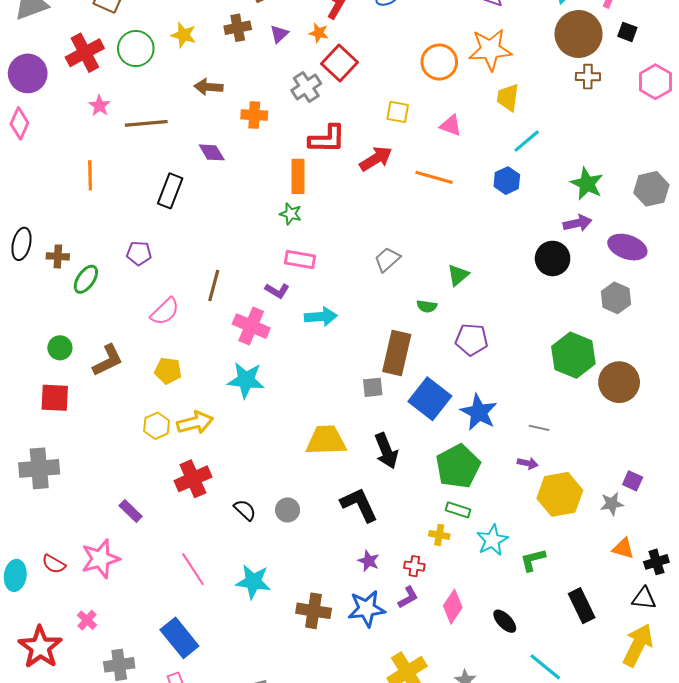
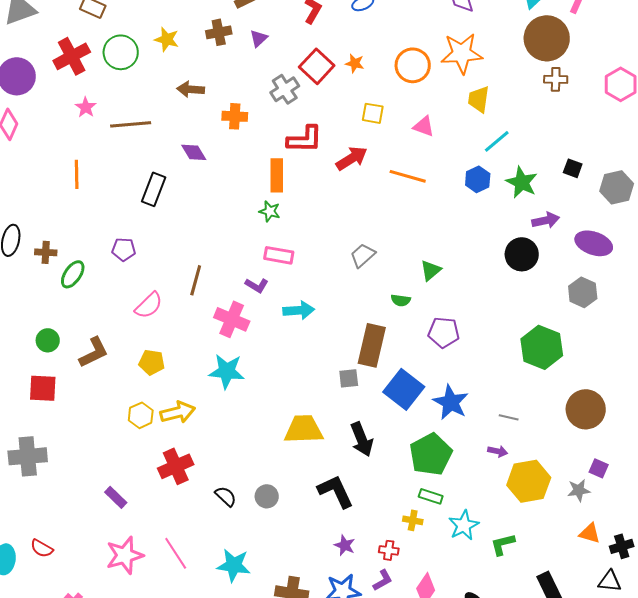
black square: (627, 32) -> (573, 168), moved
orange star: (319, 33) -> (355, 63), moved
green star: (587, 184) -> (522, 182), moved
brown circle: (619, 382) -> (586, 409), moved
pink star: (100, 559) -> (125, 555), moved

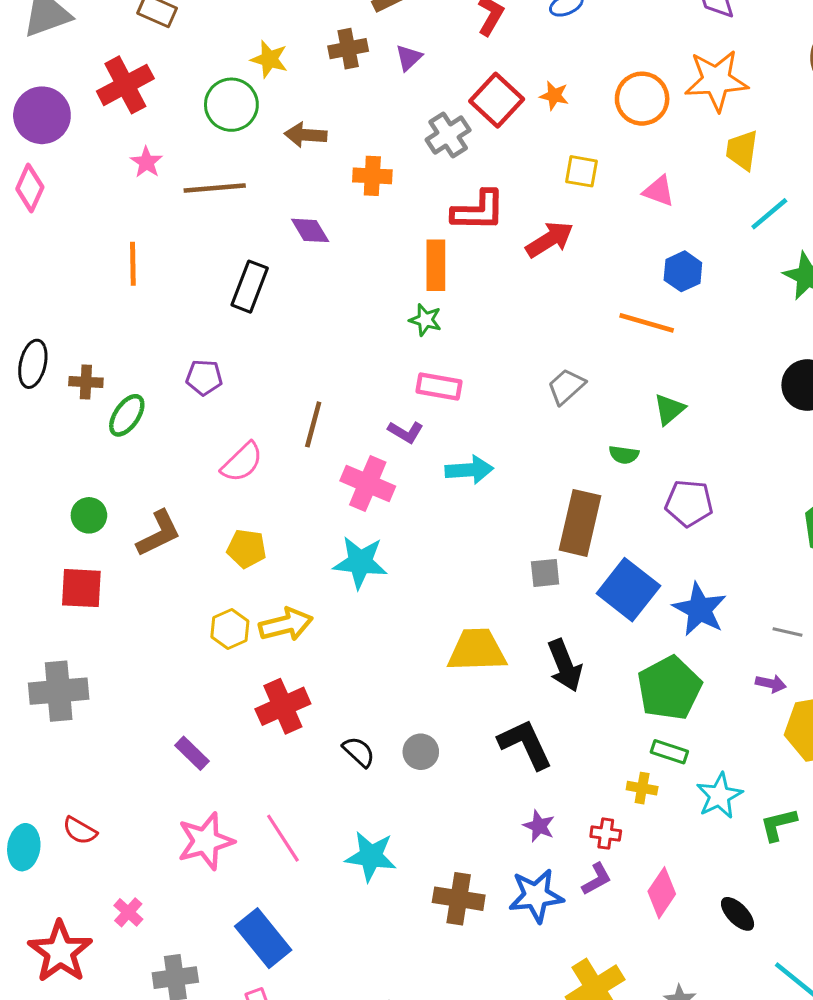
green circle: (121, 52) -> (231, 105), moved
orange line: (408, 176) -> (647, 323), moved
blue hexagon: (478, 179) -> (683, 271), moved

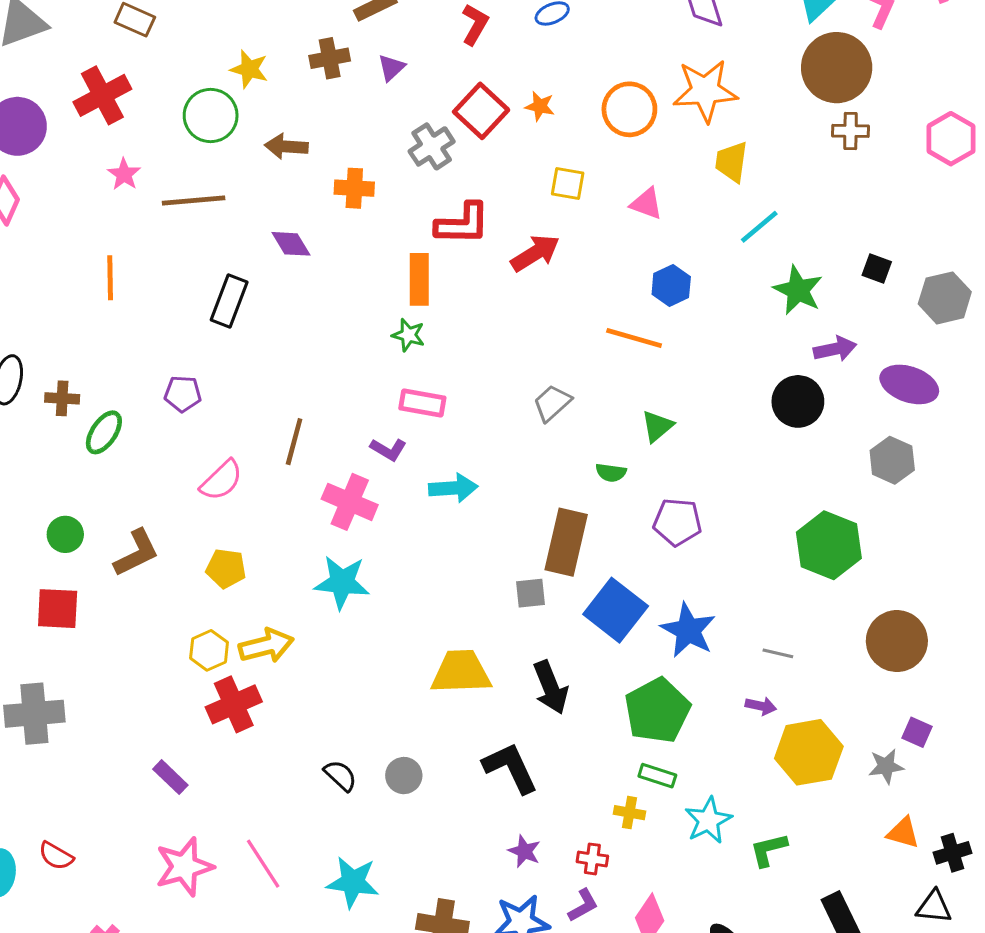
red cross: (283, 706) -> (234, 704), moved

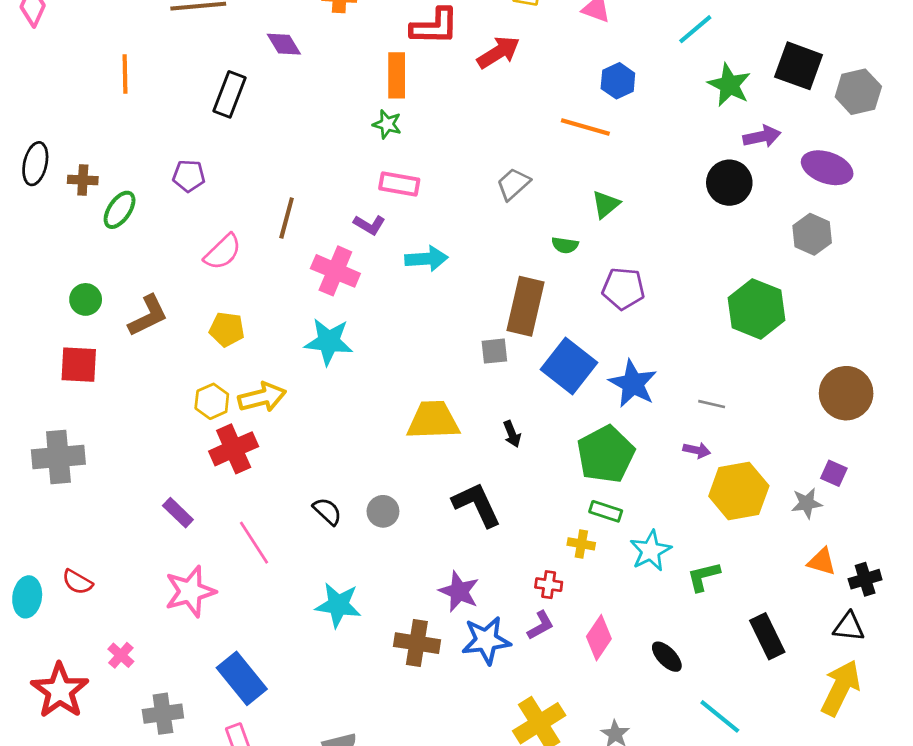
black square: (877, 269) -> (799, 66), size x1.8
brown circle: (897, 641) -> (846, 393), moved
black arrow: (551, 687) -> (512, 434), size x0.6
purple star: (524, 851) -> (459, 591), moved, size x1.4
pink line: (263, 864) -> (254, 543), moved

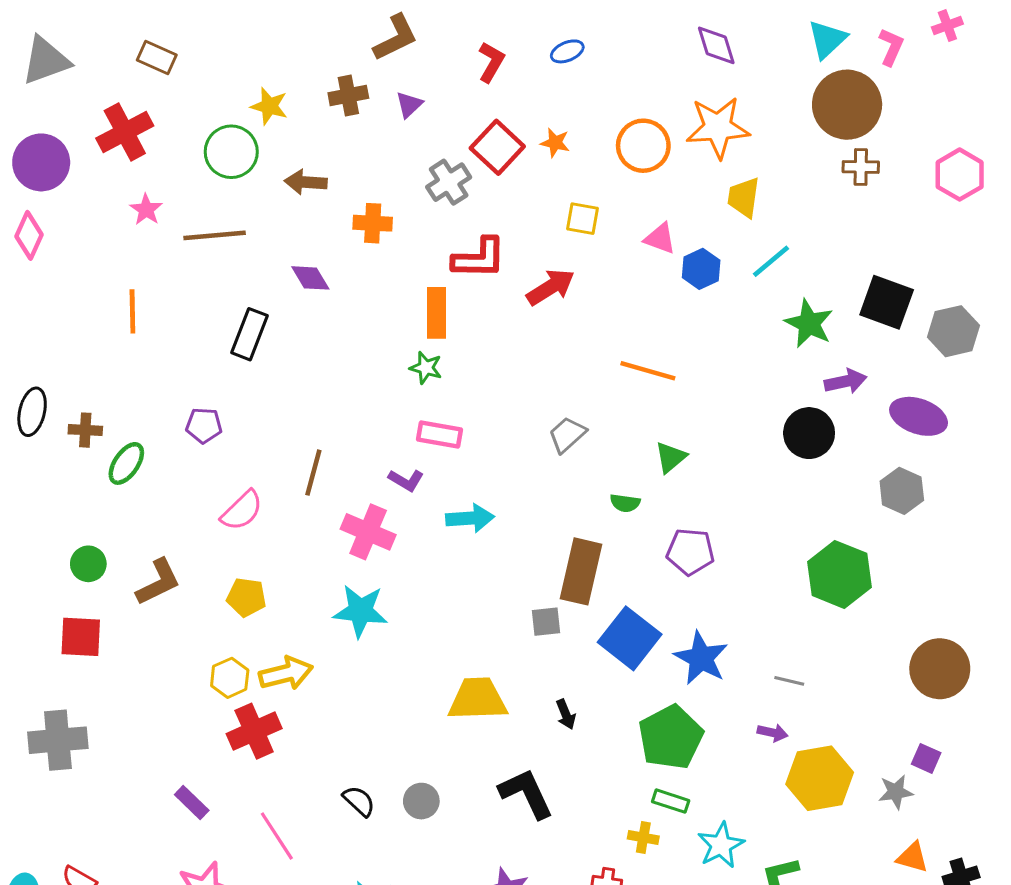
blue hexagon: (618, 81) -> (701, 269), moved

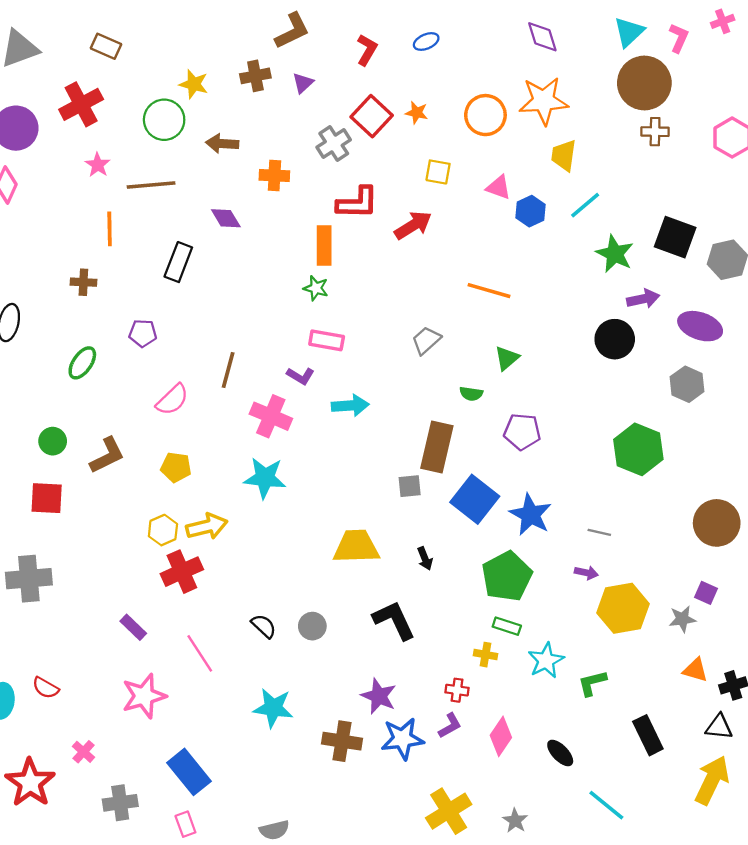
orange line: (132, 311) -> (110, 229), moved
brown cross: (85, 430) -> (83, 282), moved

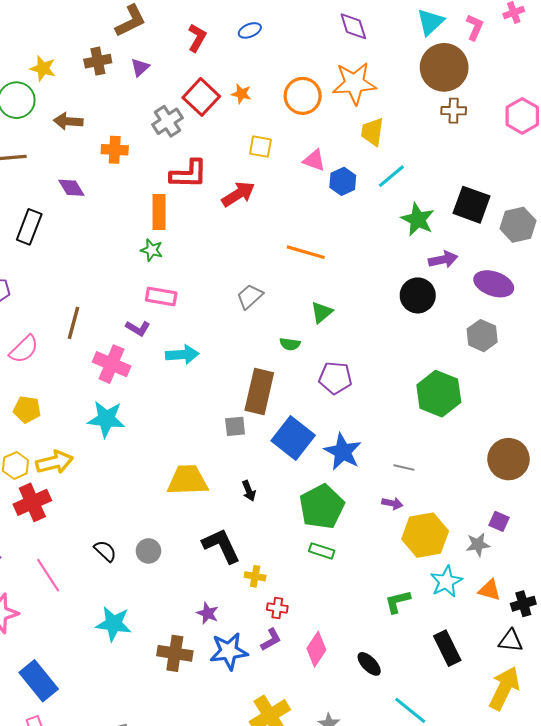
yellow cross: (485, 655) -> (255, 576), moved
cyan star: (546, 660) -> (446, 582), moved
purple star: (379, 696) -> (208, 613), size x0.7

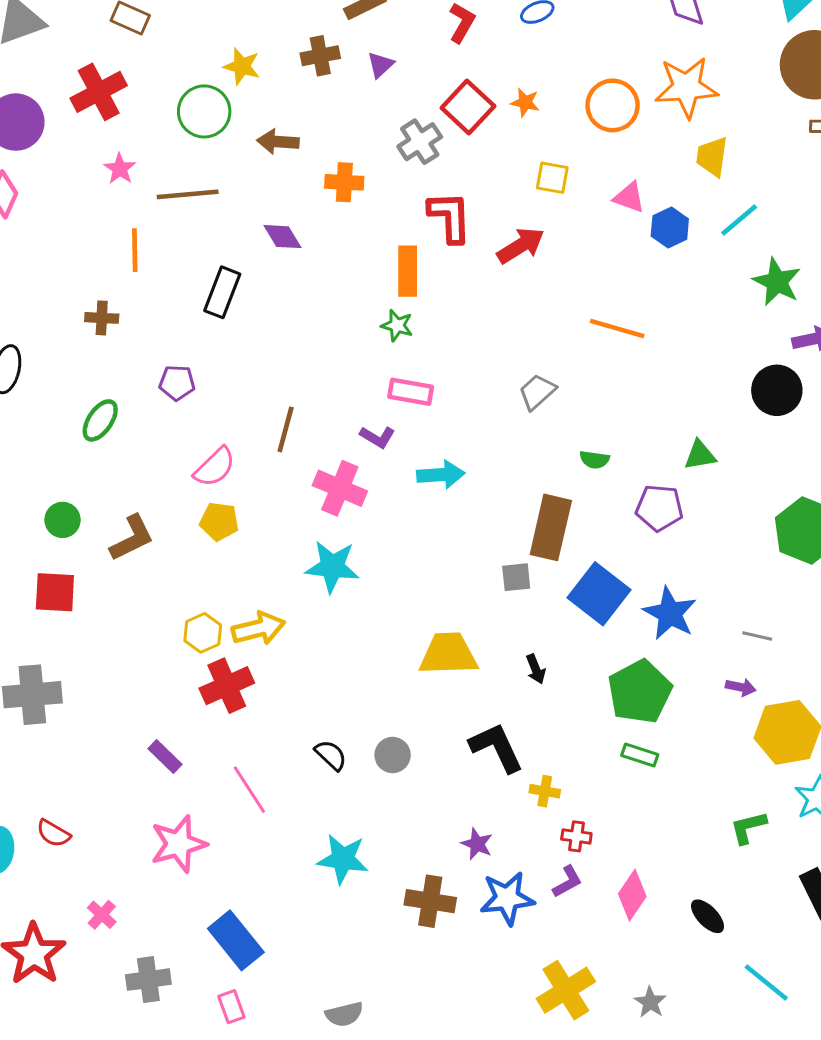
red L-shape: (189, 174) -> (450, 217), turned -93
green triangle: (322, 312) -> (700, 455), moved, turned 30
yellow pentagon: (27, 409) -> (219, 521), moved

